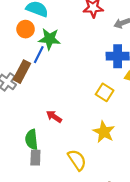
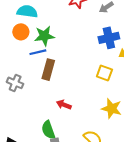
blue line: (39, 55) -> (38, 52), turned 63
brown rectangle: (22, 72) -> (48, 70), moved

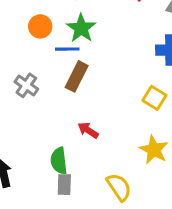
orange circle: (21, 32) -> (40, 26), moved
green star: (44, 36) -> (81, 28), turned 30

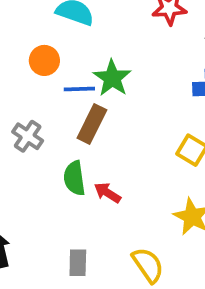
green star: (81, 28) -> (112, 78), moved
green semicircle: (59, 161) -> (74, 178), moved

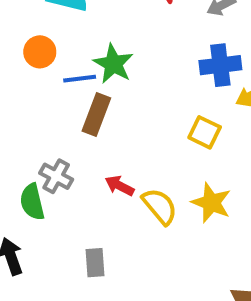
gray cross: (28, 136) -> (56, 176), moved
green semicircle: (74, 178) -> (32, 202), moved
yellow semicircle: (148, 265) -> (160, 206), moved

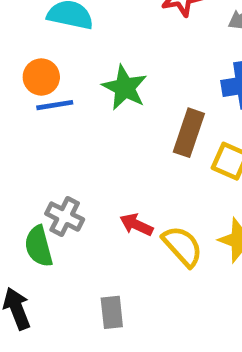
blue line: (80, 79) -> (55, 105), moved
brown rectangle: (96, 114) -> (189, 133), moved

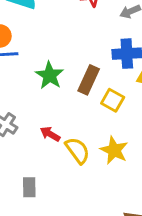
green star: (125, 88) -> (50, 75), moved

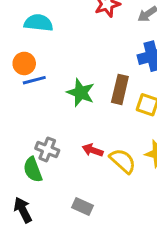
gray rectangle: (29, 187) -> (83, 207), turned -54

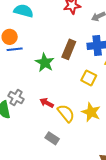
brown rectangle: (120, 89) -> (69, 49), moved
gray rectangle: (83, 207) -> (52, 138), moved

